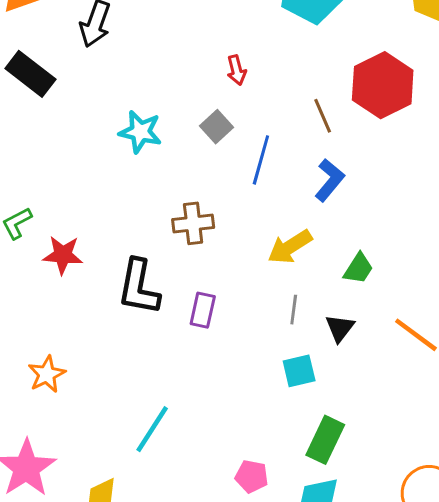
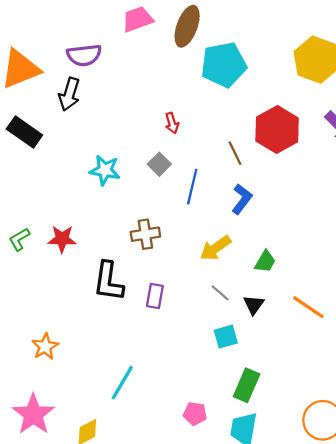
red star: (63, 255) -> (62, 239), moved
gray line: (294, 310) -> (220, 293), turned -54

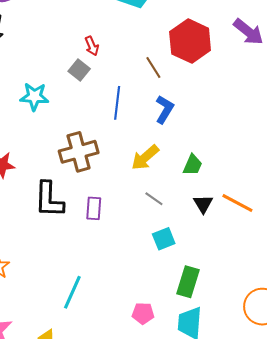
gray square: (159, 164) -> (79, 70), moved
brown cross: (145, 234) -> (79, 152), size x1.4
black triangle: (254, 305) -> (203, 204), moved

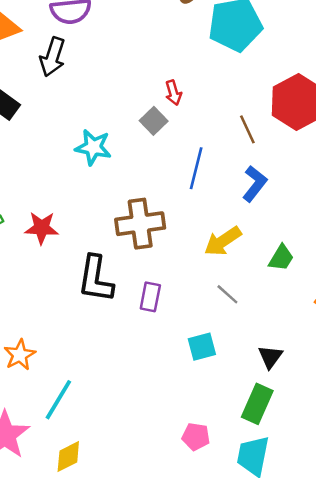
black triangle: (203, 204) -> (270, 357), moved
cyan square: (164, 239) -> (202, 347), moved
cyan line: (72, 292) -> (58, 400), moved

